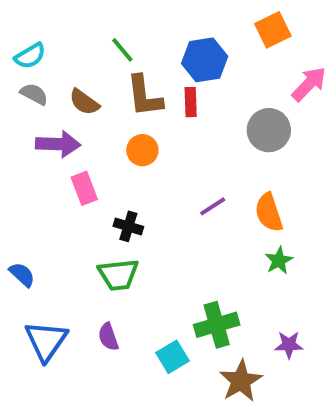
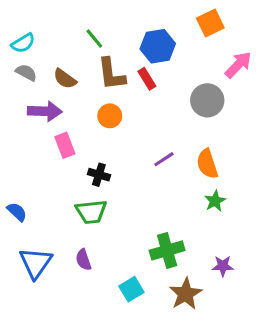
red rectangle: (191, 102) -> (147, 79), turned -30
cyan square: (173, 357) -> (131, 289), moved

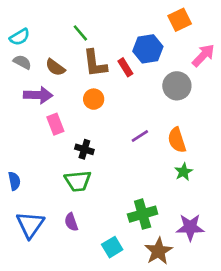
blue hexagon: (158, 46) -> (148, 49), moved
blue semicircle: (17, 212) -> (14, 181), turned 36
purple star: (223, 266) -> (190, 227), size x1.5

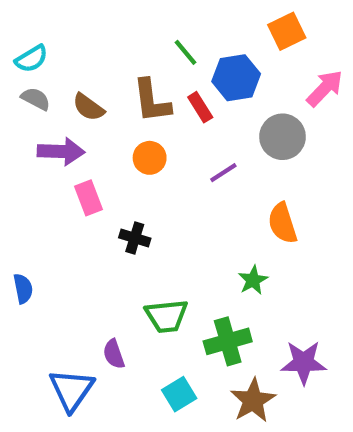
green line: (80, 33) -> (185, 52), moved
purple line: (140, 136) -> (223, 173), moved
green star: (184, 172) -> (253, 280), moved
green trapezoid: (78, 181) -> (166, 316), moved
blue triangle: (30, 225) -> (72, 390), moved

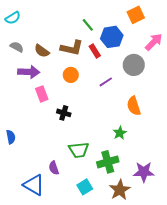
cyan semicircle: (31, 59) -> (13, 18), moved
brown L-shape: (152, 101) -> (72, 48), turned -70
blue triangle: (72, 390) -> (34, 185), turned -35

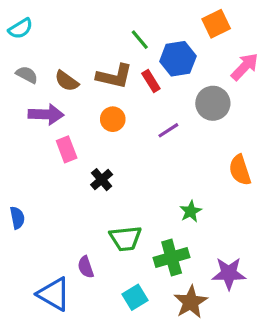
orange semicircle: (134, 106) -> (240, 170), moved
black cross: (64, 113) -> (102, 180), turned 32

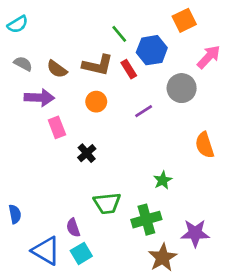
blue semicircle: (17, 218) -> (15, 214), moved
cyan square: (135, 297) -> (81, 253), moved

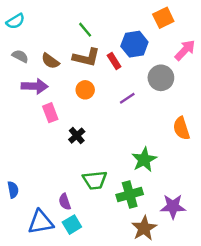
green line: (119, 34) -> (85, 30), moved
green star: (163, 180) -> (144, 160), size x1.5
blue triangle: (46, 251) -> (41, 222), turned -40

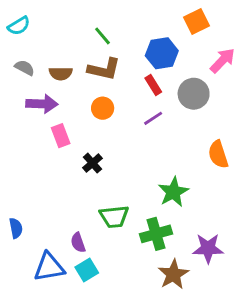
brown semicircle: (50, 61) -> (61, 73), turned -36
red rectangle: (114, 61) -> (153, 85), moved

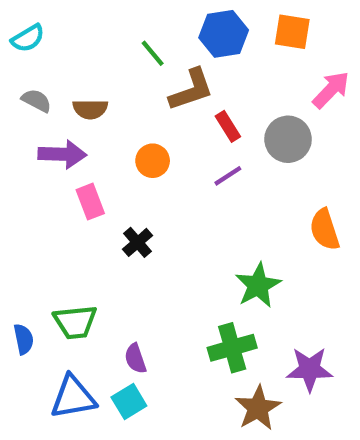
orange square: (196, 21) -> (292, 32), turned 35
blue hexagon: (162, 53) -> (224, 34), moved
brown L-shape: (104, 69) -> (191, 90), moved, turned -32
green trapezoid: (114, 217) -> (75, 322), moved
purple semicircle: (78, 243) -> (135, 359), moved

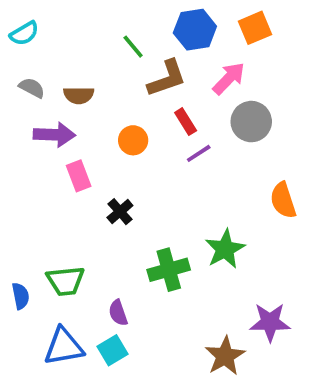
orange square: (292, 32) -> (255, 28), turned -32
pink arrow: (331, 90) -> (229, 78), moved
red rectangle: (228, 126) -> (186, 122), moved
green cross: (232, 348) -> (169, 270), moved

